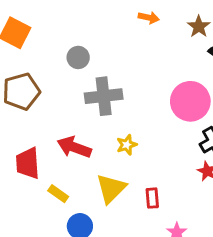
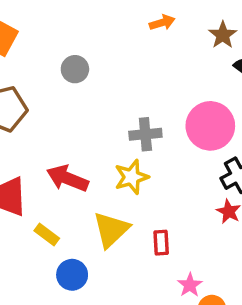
orange arrow: (149, 18) -> (162, 23), turned -30
gray cross: (104, 96) -> (145, 134), moved, size x0.7
yellow star: (127, 145) -> (132, 177), size x1.4

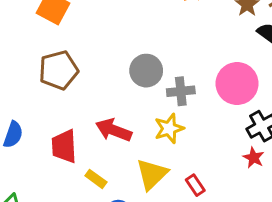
gray circle: (75, 69) -> (146, 71), moved, size x1.4
red rectangle: (161, 243) -> (195, 185), turned -30

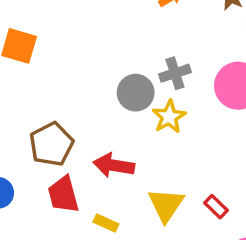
brown pentagon: (59, 70) -> (51, 144), moved
gray cross: (181, 91) -> (175, 73), moved
yellow star: (169, 128) -> (169, 117), moved

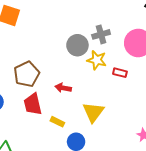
yellow star: (169, 117) -> (97, 60), turned -30
red arrow: (114, 165) -> (63, 88), size x0.7
red rectangle: (216, 207) -> (120, 73), moved, turned -32

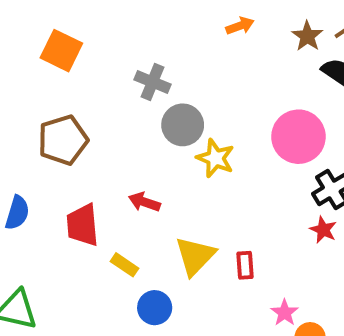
gray cross: (101, 34) -> (153, 82), moved, turned 30
red rectangle: (120, 73) -> (245, 265), moved, turned 64
brown pentagon: (27, 74) -> (63, 140), moved

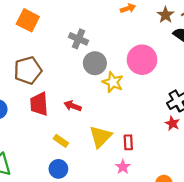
pink circle: (298, 137) -> (142, 60), moved
red trapezoid: (83, 225) -> (39, 104), moved
blue circle: (155, 308) -> (58, 169), moved
pink star: (285, 313) -> (123, 167), moved

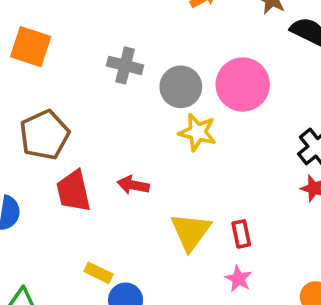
gray circle: (95, 63) -> (181, 87), moved
yellow rectangle: (61, 141) -> (98, 273), moved

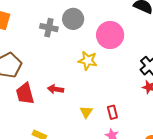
gray circle: (181, 87) -> (73, 19), moved
yellow triangle: (191, 232) -> (86, 112), size x0.6

